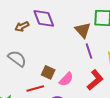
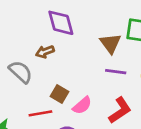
brown arrow: (22, 27) -> (45, 52), moved
purple line: (89, 51) -> (116, 72), turned -70

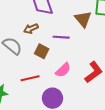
purple line: (116, 72) -> (61, 37), moved
brown square: (59, 94) -> (42, 51), moved

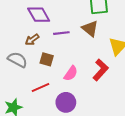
brown triangle: (83, 19) -> (90, 29), moved
purple line: (61, 37) -> (61, 33), moved

